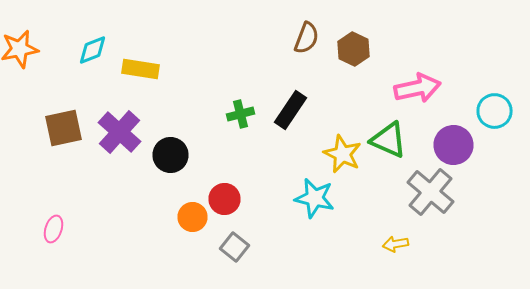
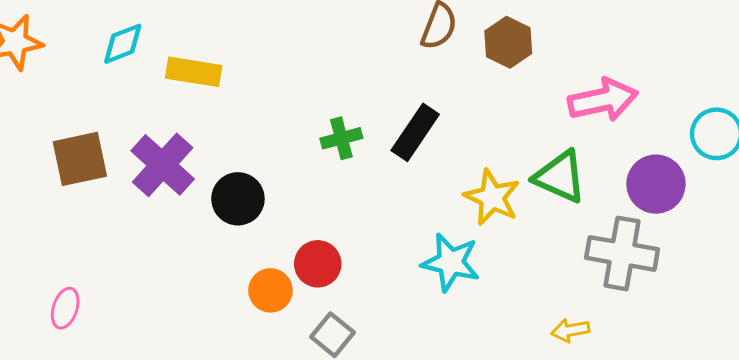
gray cross: (430, 192) -> (622, 253), turned -30

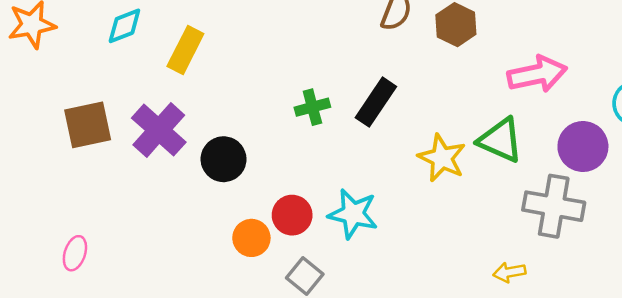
yellow rectangle: (194, 72) -> (185, 50), turned -72
cyan star: (451, 262) -> (353, 214), moved

